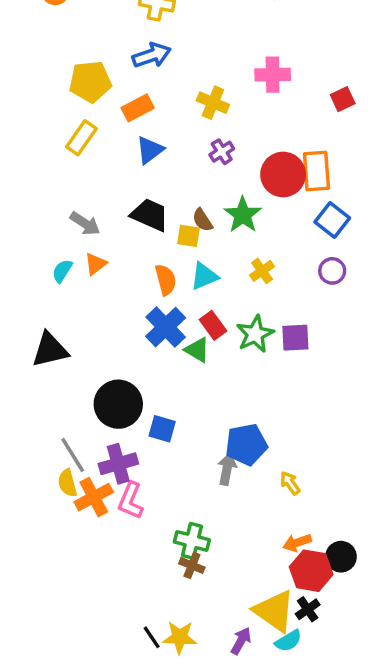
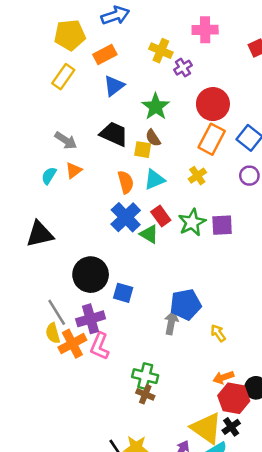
purple cross: (222, 152) -> (183, 68), moved
orange rectangle: (316, 171) -> (212, 139), moved, turned 32
green star: (243, 215) -> (156, 107), moved

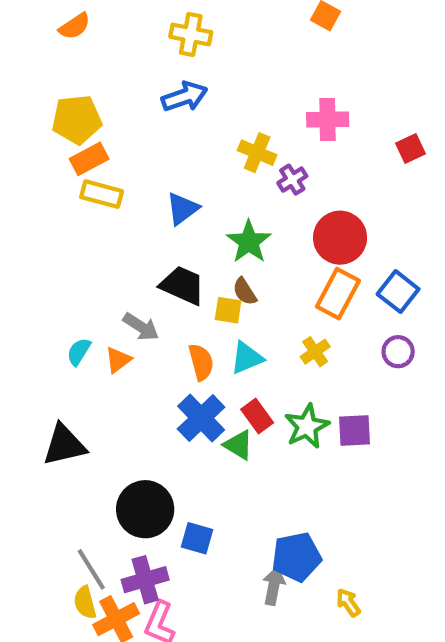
yellow pentagon: (70, 35) -> (77, 119), moved
orange rectangle: (105, 55) -> (89, 159), moved
yellow rectangle: (63, 77) -> (102, 194), turned 70
gray arrow: (66, 140) -> (141, 327), moved
orange triangle: (74, 170) -> (118, 360), moved

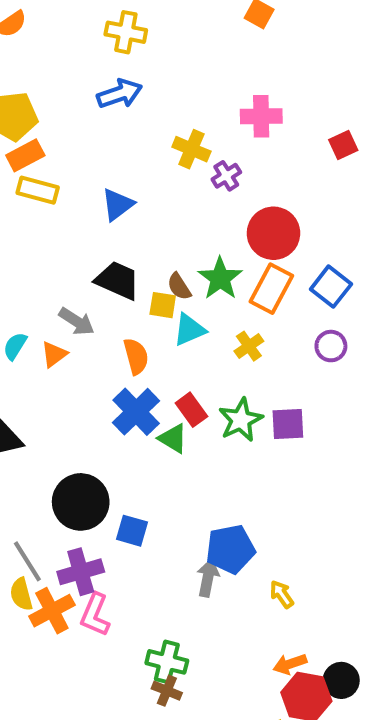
green star: (249, 242) -> (220, 278), moved
cyan triangle: (247, 358) -> (189, 330), moved

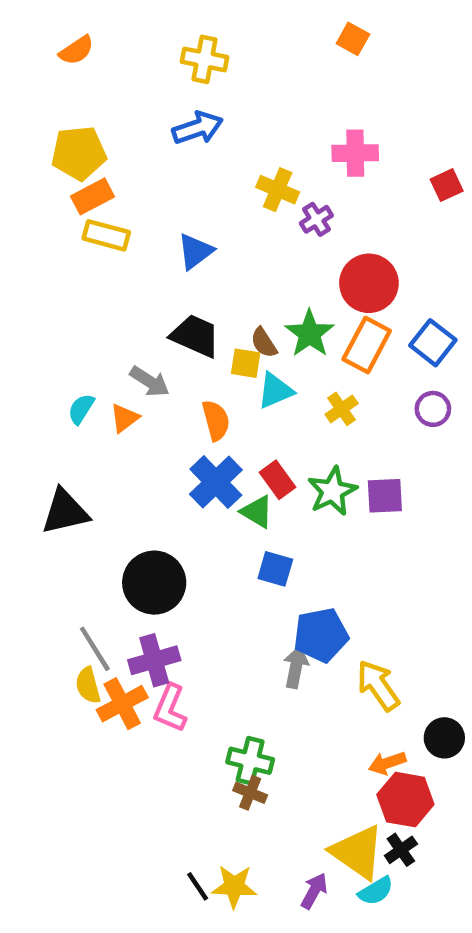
blue square: (132, 531) -> (275, 569), moved
yellow arrow: (282, 594) -> (378, 685), size x1.6
black circle: (341, 680) -> (444, 738), moved

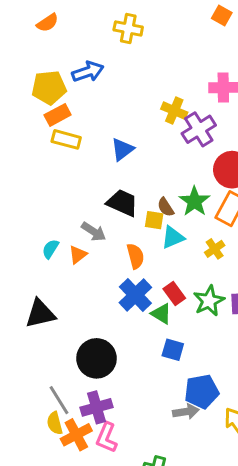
blue arrow: (198, 128) -> (88, 72), moved
purple cross: (316, 219) -> (199, 129), size x1.6
gray arrow: (296, 667) -> (186, 412), turned 70

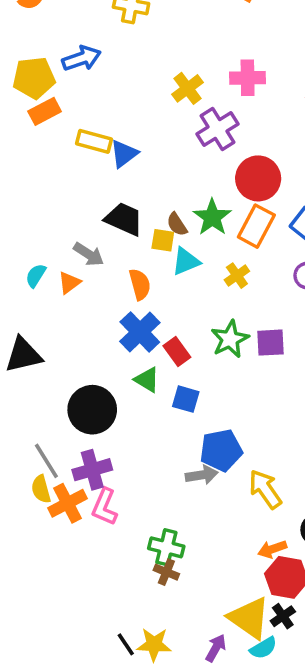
yellow cross: (174, 111) -> (188, 88), moved, turned 30
yellow rectangle: (66, 139) -> (94, 141), moved
red rectangle: (174, 294) -> (177, 351), moved
green triangle: (161, 314) -> (147, 380), moved

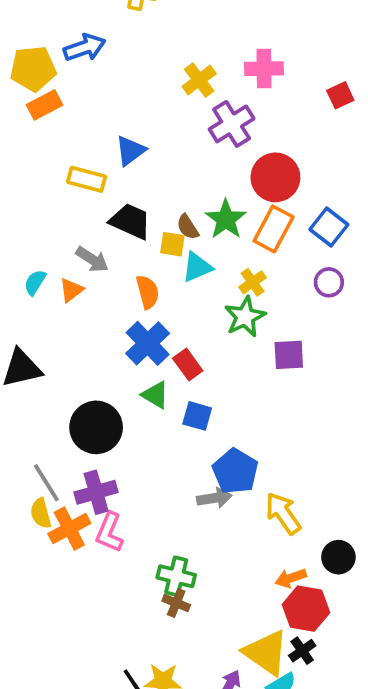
yellow rectangle: (94, 141) -> (87, 179), moved
green star: (230, 339) -> (245, 317), moved
blue pentagon: (221, 450) -> (235, 471), turned -30

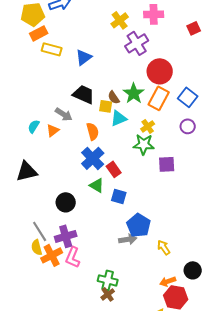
yellow rectangle: (87, 179) -> (52, 49), moved
green star: (245, 317) -> (144, 144), turned 30
black circle: (96, 427) -> (66, 202), size x0.7
yellow arrow: (283, 513) -> (164, 247), size x0.7
brown cross: (176, 603) -> (108, 294), turned 32

